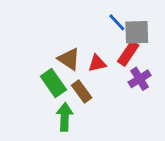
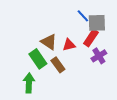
green arrow: (65, 117) -> (29, 83), moved

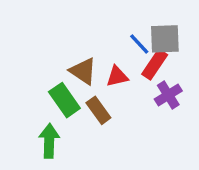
blue line: (83, 16) -> (139, 44), moved

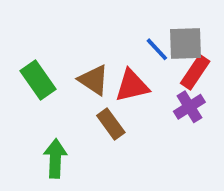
red rectangle: (155, 64) -> (195, 72), moved
red triangle: (117, 76) -> (132, 86), size x1.4
green rectangle: (64, 100) -> (38, 80), moved

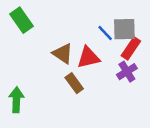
green rectangle: (38, 80) -> (22, 20), moved
green arrow: (55, 158) -> (16, 100), moved

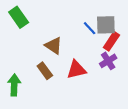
red triangle: (88, 57) -> (76, 70), moved
brown rectangle: (74, 83) -> (45, 71), moved

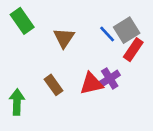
gray square: (106, 25) -> (127, 30), turned -30
brown triangle: (54, 46) -> (64, 38), moved, turned 30
purple cross: (108, 61) -> (110, 78), moved

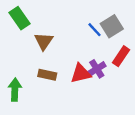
brown triangle: (64, 38) -> (44, 41), moved
red rectangle: (133, 50) -> (121, 56), moved
brown rectangle: (54, 85) -> (47, 75), turned -42

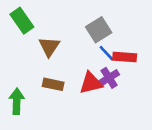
gray square: (112, 26) -> (99, 30), moved
blue line: (95, 30) -> (106, 53), moved
red rectangle: (121, 56) -> (125, 57), moved, turned 60

